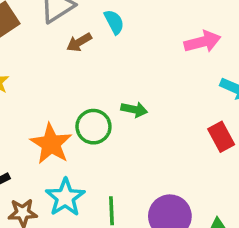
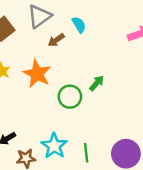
green arrow: (134, 110) -> (97, 83), turned -56
orange star: (51, 144) -> (37, 74), moved

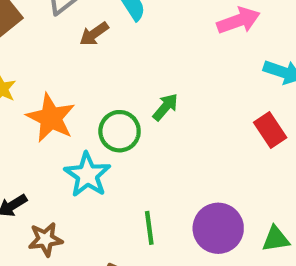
orange star: (37, 74) -> (51, 118), moved
cyan star: (54, 146) -> (87, 175), moved

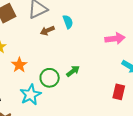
orange star: (51, 118) -> (19, 65), size x0.7
red rectangle: (270, 130) -> (119, 92), turned 35

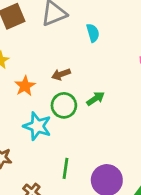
brown arrow: (47, 31) -> (61, 74), moved
cyan star: (30, 95) -> (37, 126), turned -30

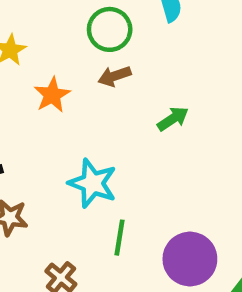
green circle: (64, 105) -> (110, 29), moved
cyan star: (37, 126) -> (93, 183), moved

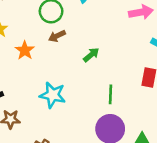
green line: (119, 238) -> (111, 94), moved

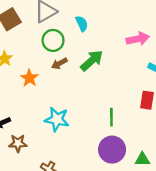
green arrow: (91, 55) -> (92, 61), moved, size x1.5

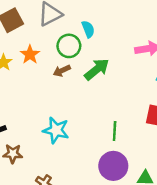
green circle: (53, 40) -> (69, 46), moved
orange star: (29, 78) -> (30, 55), moved

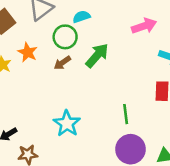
cyan semicircle: (88, 29) -> (81, 17), turned -77
cyan star: (56, 130) -> (67, 124), turned 30

